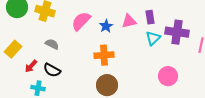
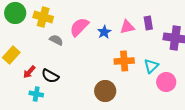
cyan triangle: (153, 38) -> (151, 66), moved
gray semicircle: (52, 44) -> (56, 40), moved
orange cross: (104, 55) -> (124, 61), moved

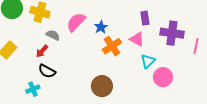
pink triangle: (127, 27) -> (137, 39), moved, turned 42
orange cross: (124, 61) -> (112, 46), moved, turned -30
red arrow: (29, 72) -> (42, 51), moved
cyan cross: (36, 94) -> (33, 89), turned -32

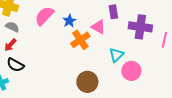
gray semicircle: (53, 35) -> (12, 27), moved
pink triangle: (137, 39) -> (98, 27), moved
brown circle: (102, 86) -> (87, 82), moved

